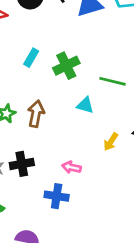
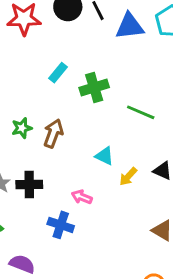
cyan triangle: (85, 105) -> (104, 156), moved

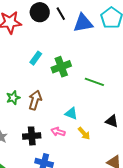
yellow arrow: (128, 177) -> (84, 133), moved, turned -80
black cross: (29, 184) -> (32, 136), moved
pink arrow: (82, 197) -> (58, 132), moved

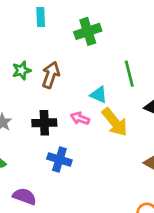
cyan rectangle: (36, 58) -> (41, 17), moved, turned -40
green line: (94, 82) -> (129, 74), moved, turned 54
yellow arrow: (84, 133) -> (115, 122), size x1.6

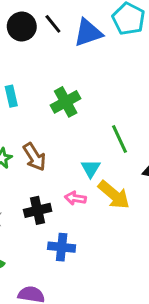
brown arrow: (51, 75) -> (34, 157), turned 140
cyan triangle: (99, 95) -> (91, 168), turned 48

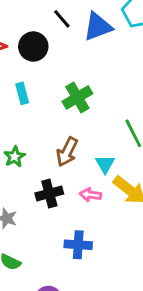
black circle: (22, 27) -> (33, 47), moved
brown arrow: (34, 157) -> (67, 152), moved, turned 60
black cross: (38, 210) -> (49, 194), moved

